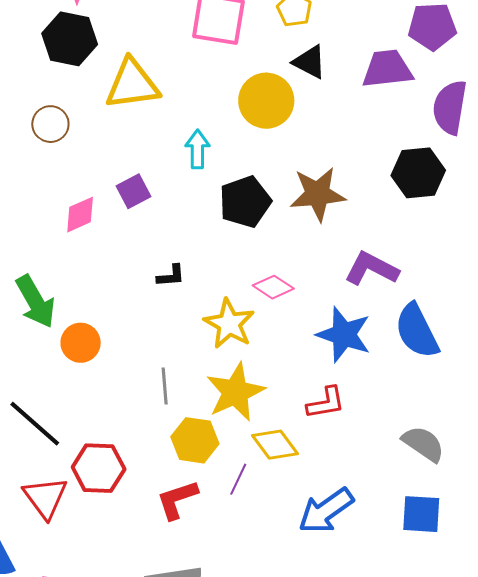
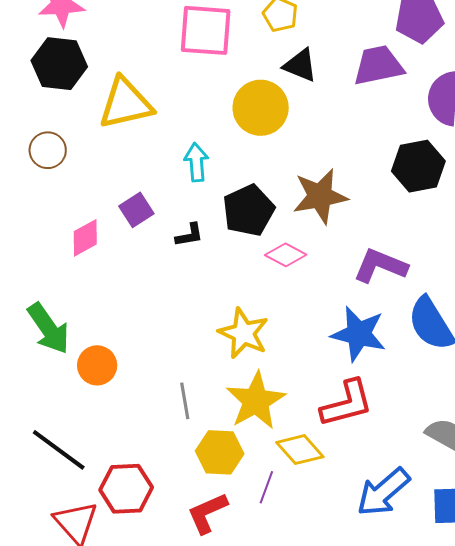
black L-shape: (171, 276) -> (189, 235), moved
pink diamond: (273, 287) -> (286, 255), moved
red L-shape: (326, 403) -> (347, 403), size x1.4
blue arrow: (326, 511) -> (383, 492), moved

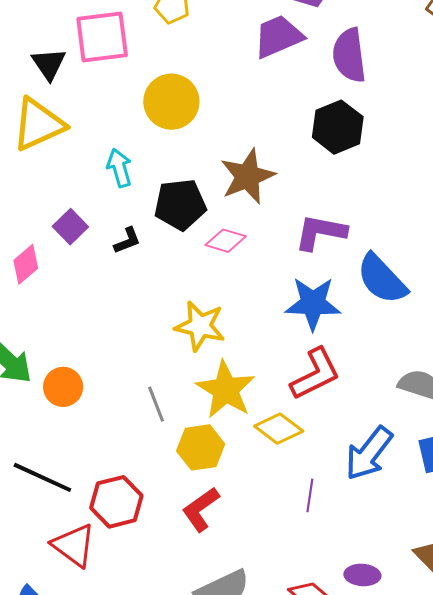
black triangle: (300, 65) -> (49, 64), moved, turned 45
black pentagon: (248, 210) -> (180, 205), turned 30
purple line: (266, 487) -> (310, 495), moved

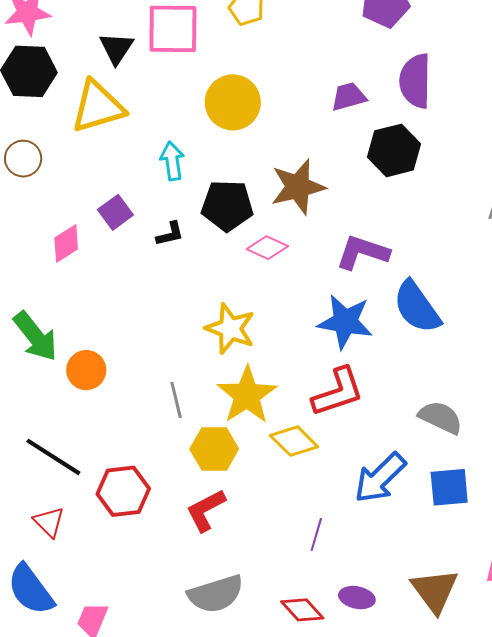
purple trapezoid: (278, 37) -> (349, 97), moved, size x0.7
purple line: (310, 495) -> (316, 535), moved
red triangle: (74, 545) -> (49, 522), moved, size x0.7

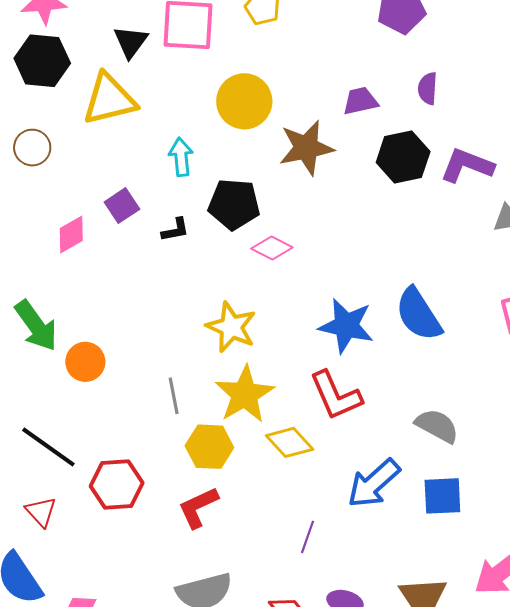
purple semicircle: (415, 81) -> (428, 88), size x0.6
brown star: (298, 187) -> (306, 148), moved
purple L-shape: (362, 252) -> (467, 165), moved
red L-shape: (338, 392) -> (336, 395), turned 82

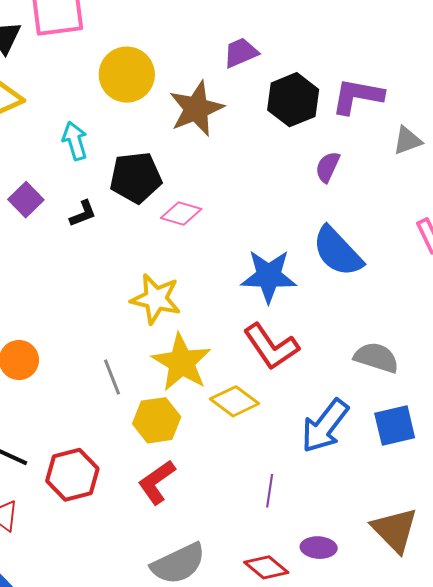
purple semicircle: (428, 88) -> (328, 167), moved, turned 32

